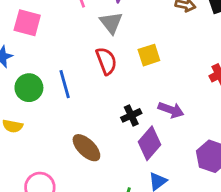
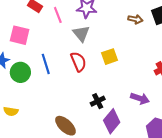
blue line: (65, 84) -> (46, 64), moved
green circle: (29, 88) -> (20, 72), moved
purple arrow: (171, 110) -> (140, 98), moved

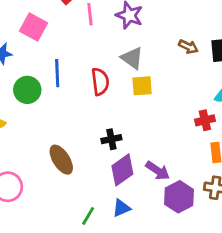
gray triangle: (81, 34) -> (132, 58), moved, turned -30
green circle: (20, 72) -> (27, 90), moved
purple arrow: (140, 98) -> (158, 171), moved

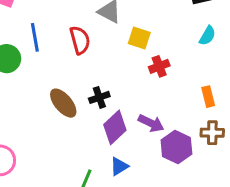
yellow square: (142, 86) -> (139, 38), moved, turned 30
red cross: (205, 120) -> (159, 66), moved
brown ellipse: (61, 160) -> (63, 103), moved

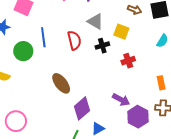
yellow square: (139, 38) -> (121, 32), moved
black cross: (99, 97) -> (102, 46), moved
purple diamond: (115, 127) -> (82, 108), moved

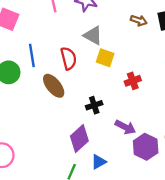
yellow square: (121, 32) -> (105, 58), moved
black cross: (102, 46) -> (94, 105), moved
brown ellipse: (61, 83) -> (54, 86), moved

